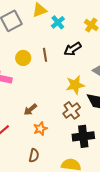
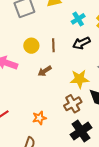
cyan cross: (58, 22) -> (78, 19), moved
brown arrow: (30, 110) -> (45, 71), moved
black cross: (83, 136) -> (81, 131), turned -35

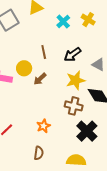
black arrow: (81, 43) -> (72, 54), moved
yellow circle: (31, 46) -> (24, 68), moved
brown cross: (73, 104) -> (74, 106), turned -36

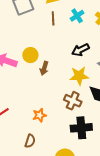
brown line: (44, 52) -> (53, 18), moved
brown arrow: (40, 79) -> (44, 68), turned -40
black cross: (87, 131) -> (81, 128), turned 30

